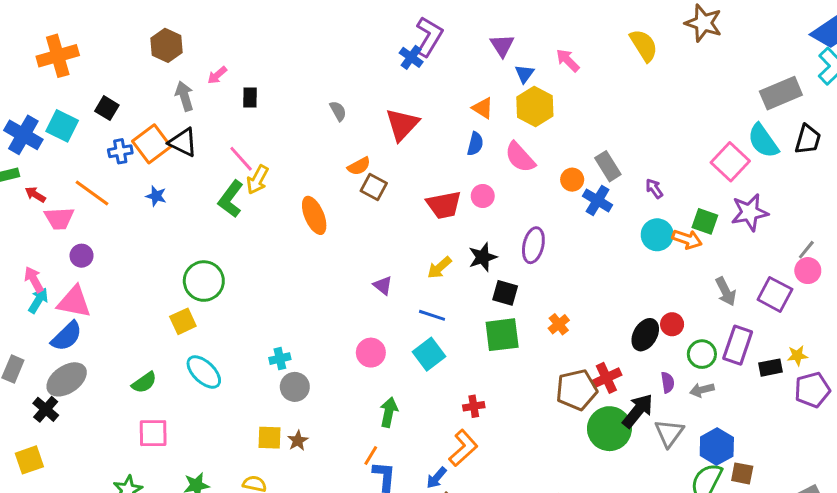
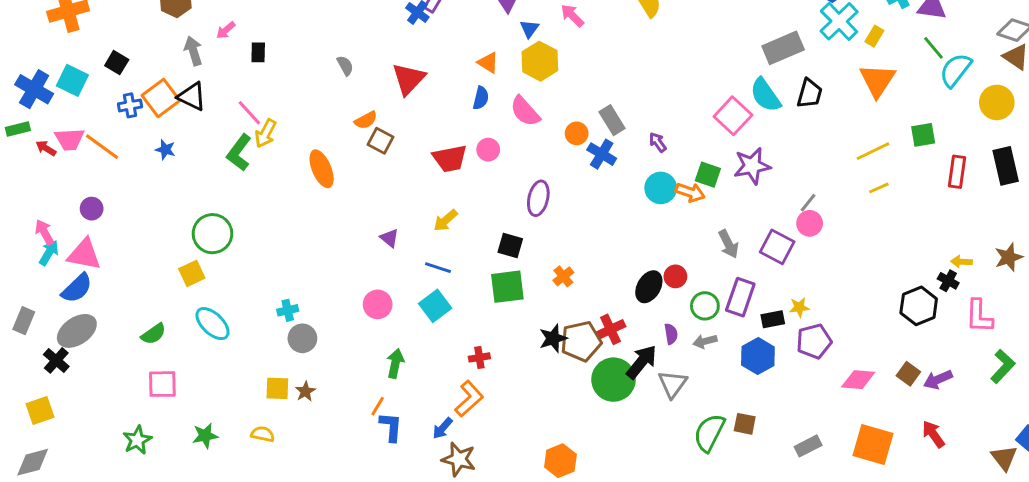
pink trapezoid: (59, 218) -> (69, 139), moved
black star: (483, 257) -> (553, 338), moved
blue hexagon: (717, 447) -> (758, 356), moved

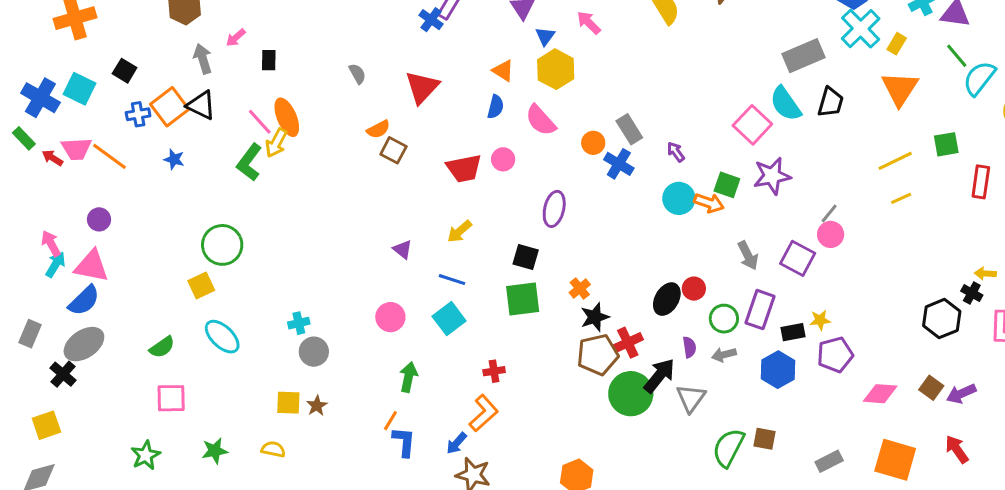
green rectangle: (18, 129) -> (24, 138), turned 60
orange ellipse: (322, 169) -> (287, 117), moved
black star: (553, 338) -> (595, 317), moved

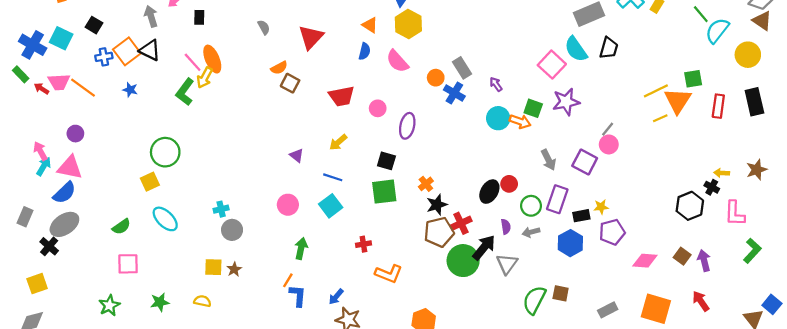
orange triangle: (900, 89) -> (678, 101), moved
pink circle: (503, 159) -> (378, 108), moved
purple arrow: (961, 394) -> (704, 261), turned 100
orange L-shape: (484, 413) -> (389, 274), moved, turned 64

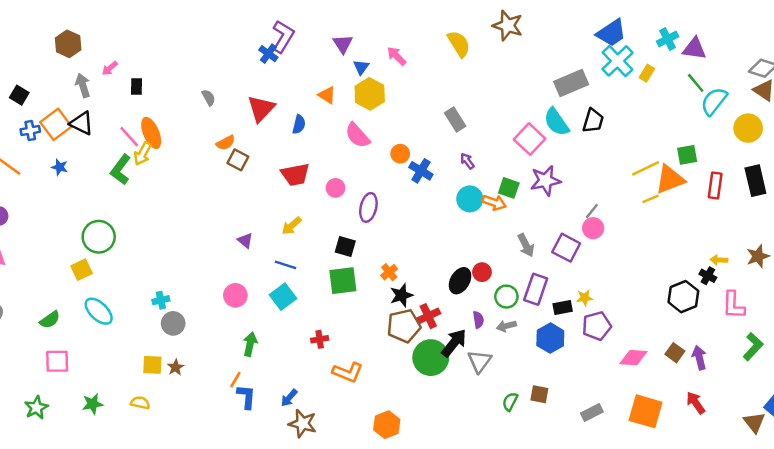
blue semicircle: (365, 51) -> (299, 124), moved
gray rectangle: (462, 68) -> (455, 120), moved
orange triangle: (678, 101) -> (670, 179), turned 36
green semicircle: (534, 300) -> (510, 402), size x0.6

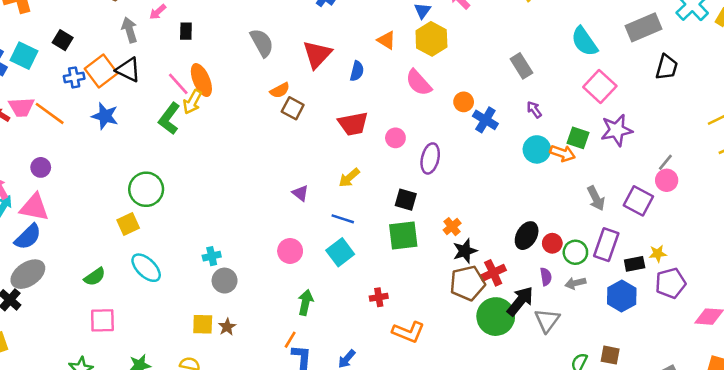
gray semicircle: (209, 98) -> (262, 43), size x1.6
cyan semicircle: (556, 122) -> (584, 41), moved
blue star: (60, 167) -> (105, 116), size x1.5
red circle: (482, 272) -> (552, 243), moved

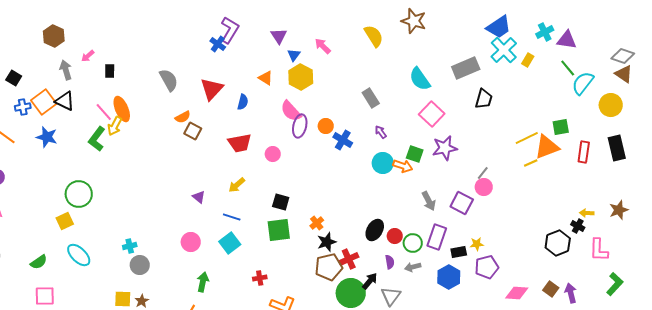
purple ellipse: (430, 158) -> (300, 126), moved
black arrow: (520, 301) -> (370, 281), size x0.7

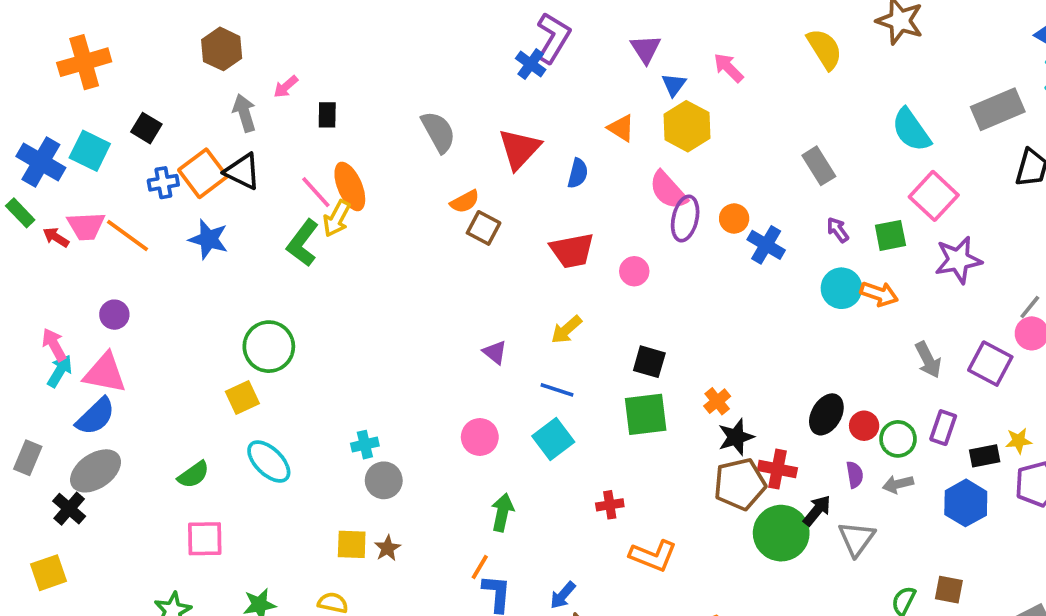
green square: (415, 154) -> (890, 235), moved, turned -30
purple rectangle: (437, 237) -> (943, 428), size x0.7
red cross: (349, 259) -> (777, 469), turned 36

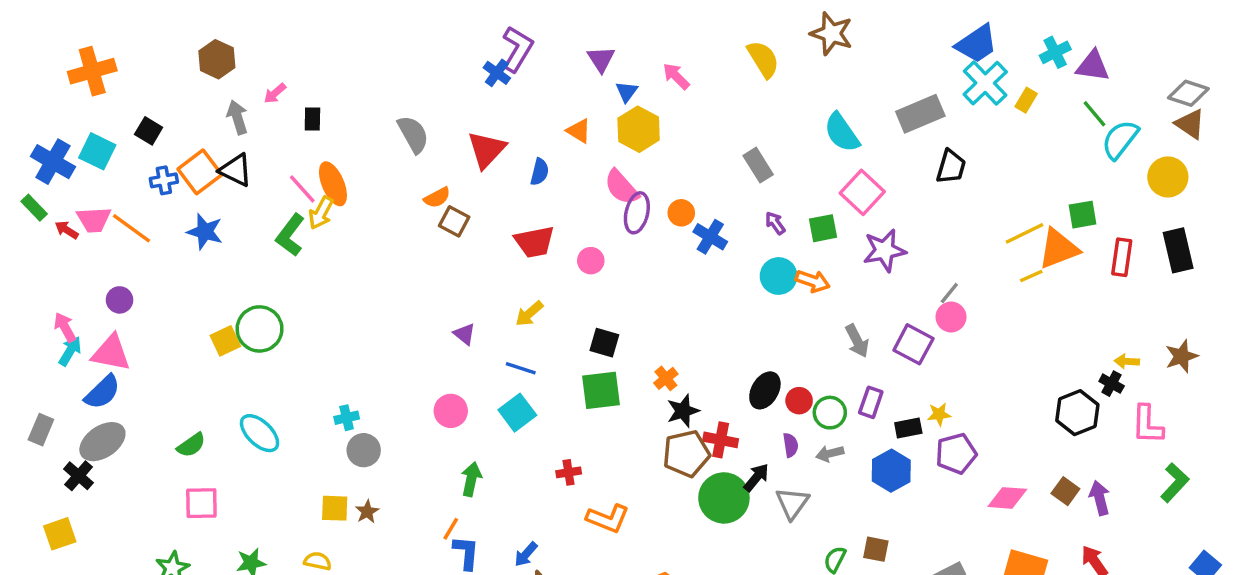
yellow square: (242, 397) -> (225, 341), moved

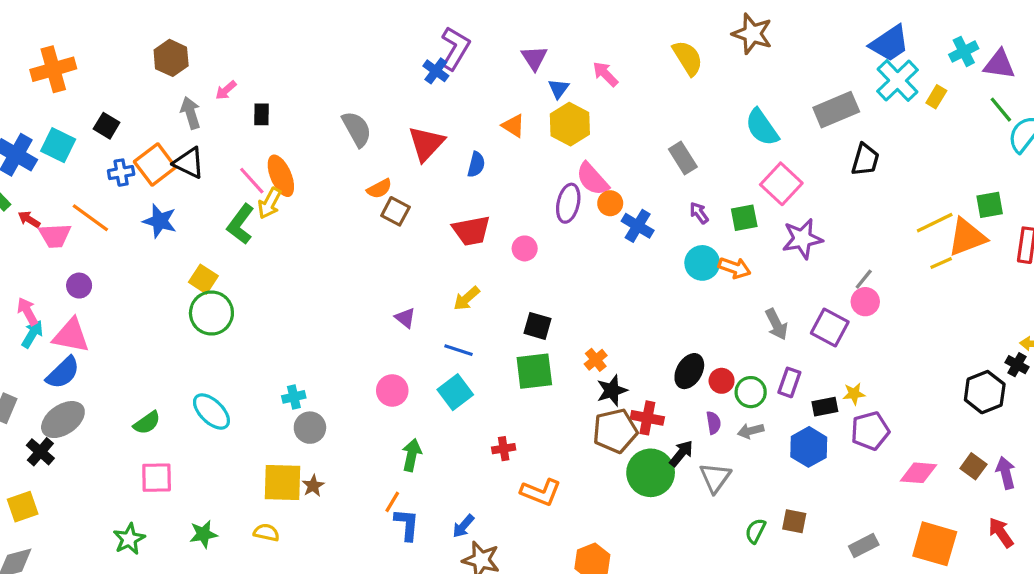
pink semicircle: (621, 187) -> (592, 179), moved
pink trapezoid: (94, 220) -> (55, 236), moved
yellow square: (225, 341) -> (203, 279), moved, turned -32
yellow square: (335, 508) -> (282, 482), size x1.5

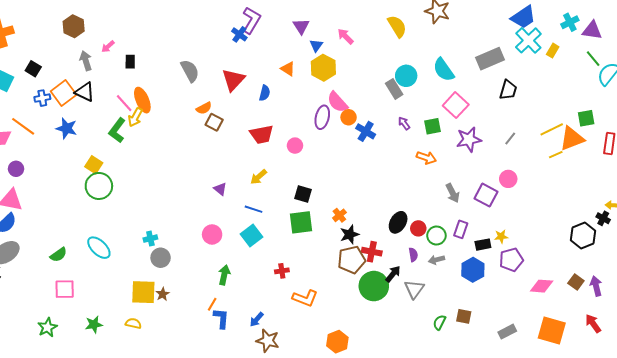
cyan circle: (702, 263) -> (406, 76), moved
gray line: (864, 279) -> (510, 138), moved

